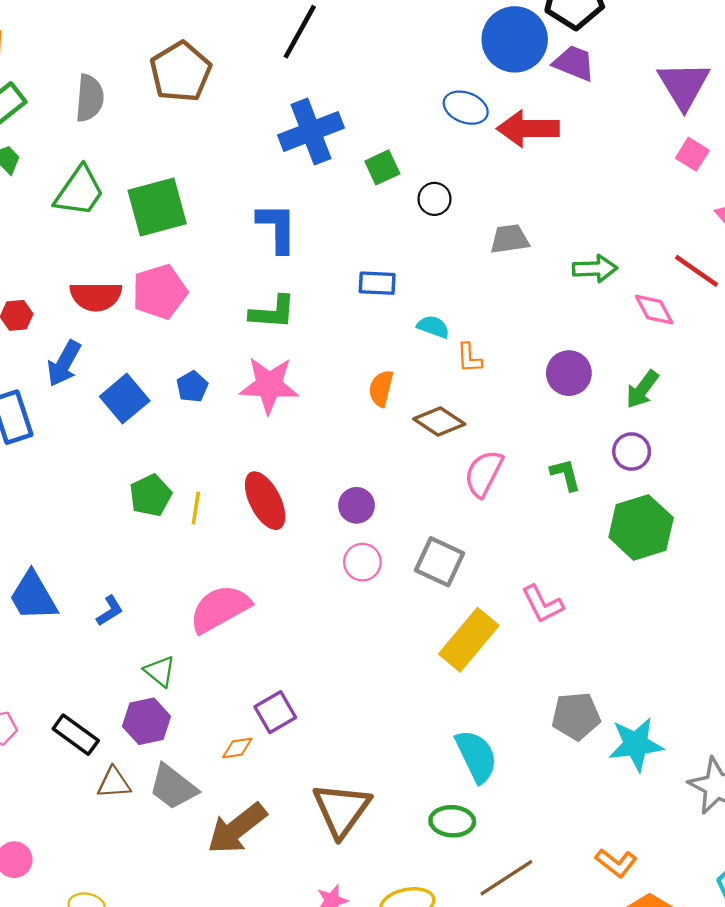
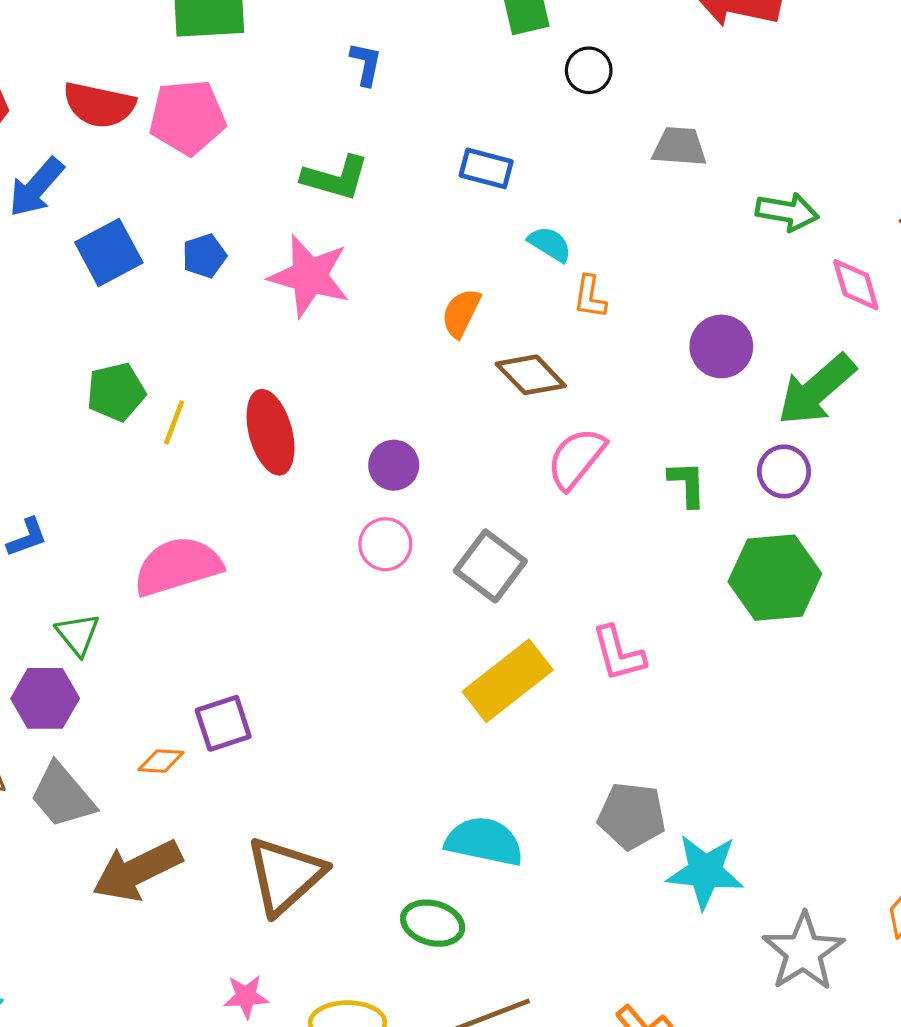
blue L-shape: (277, 228) -> (366, 64), size x0.6
green arrow: (642, 389) -> (817, 390), size x1.5
cyan semicircle: (476, 756) -> (484, 841), turned -64

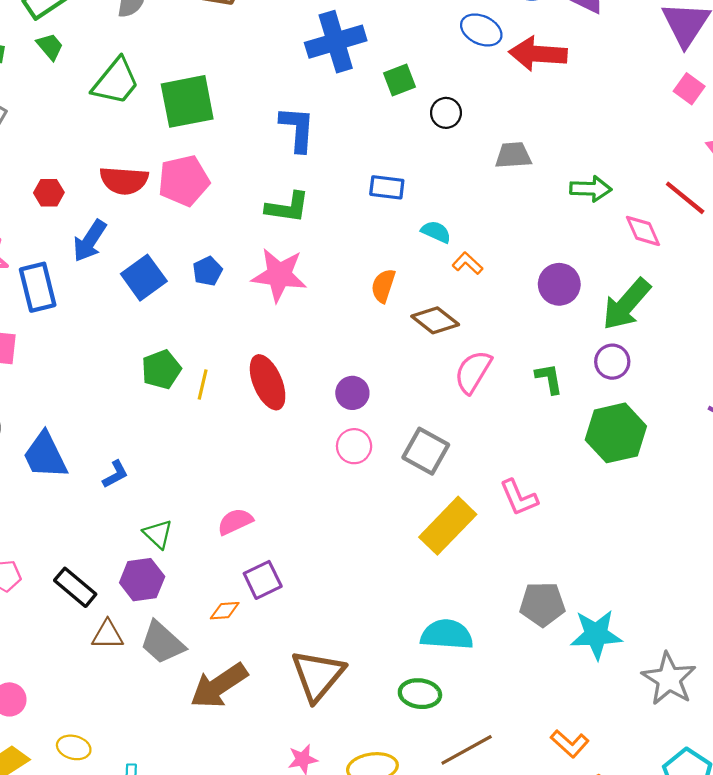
blue L-shape: (366, 64) -> (297, 129), size x1.6
orange L-shape: (590, 297) -> (467, 263), turned 132
pink semicircle: (178, 566) -> (235, 522), moved, size x0.6

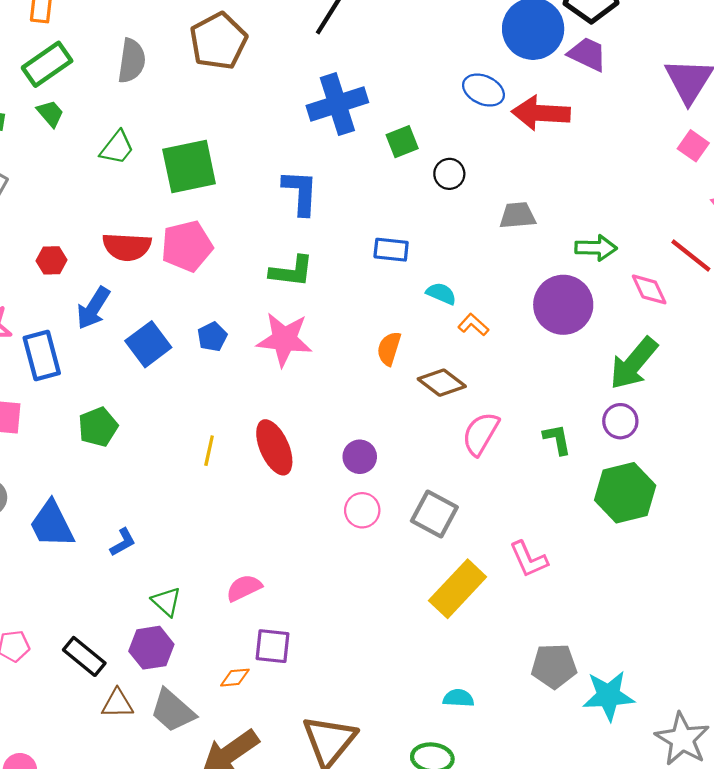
green trapezoid: (116, 82) -> (117, 148), size x0.7
purple circle: (559, 284) -> (563, 305), moved, size x1.4
green pentagon: (161, 370) -> (98, 427), moved
purple square: (263, 580) -> (272, 646), turned 33
cyan semicircle: (447, 635) -> (458, 698), size x0.6

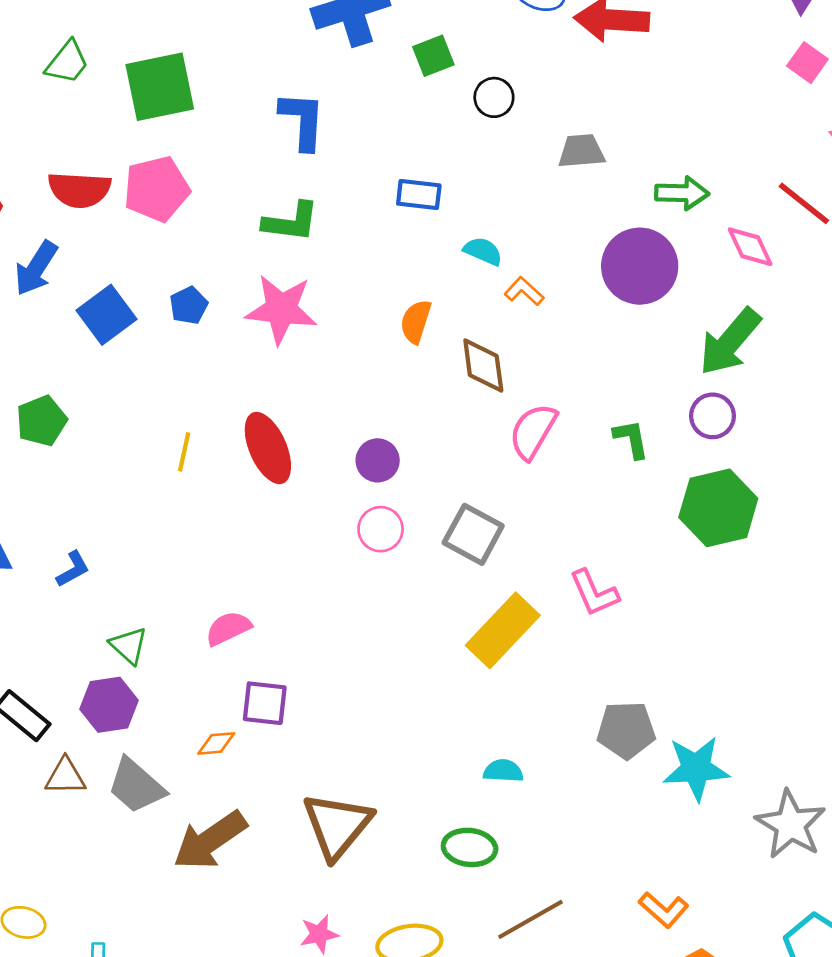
brown diamond: (442, 383) -> (483, 366), turned 45

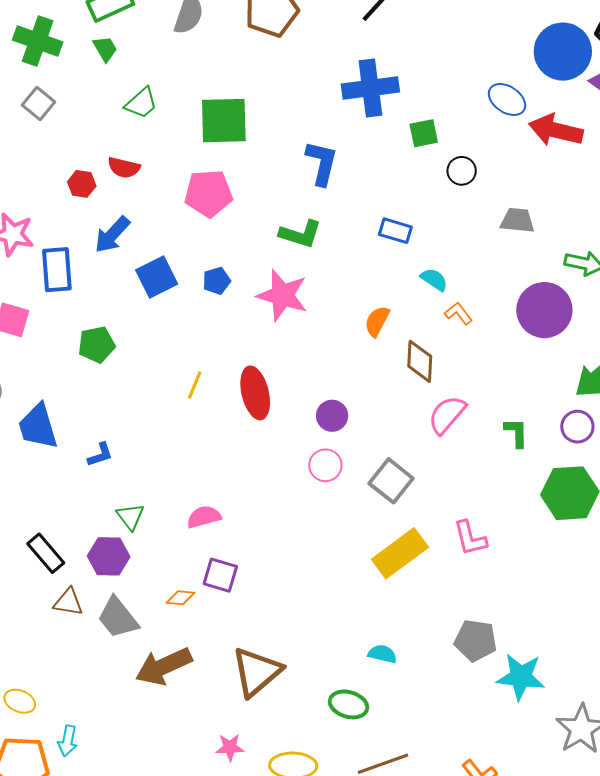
green trapezoid: (67, 62) -> (141, 103), moved
red semicircle: (79, 190) -> (124, 168), moved, size x0.7

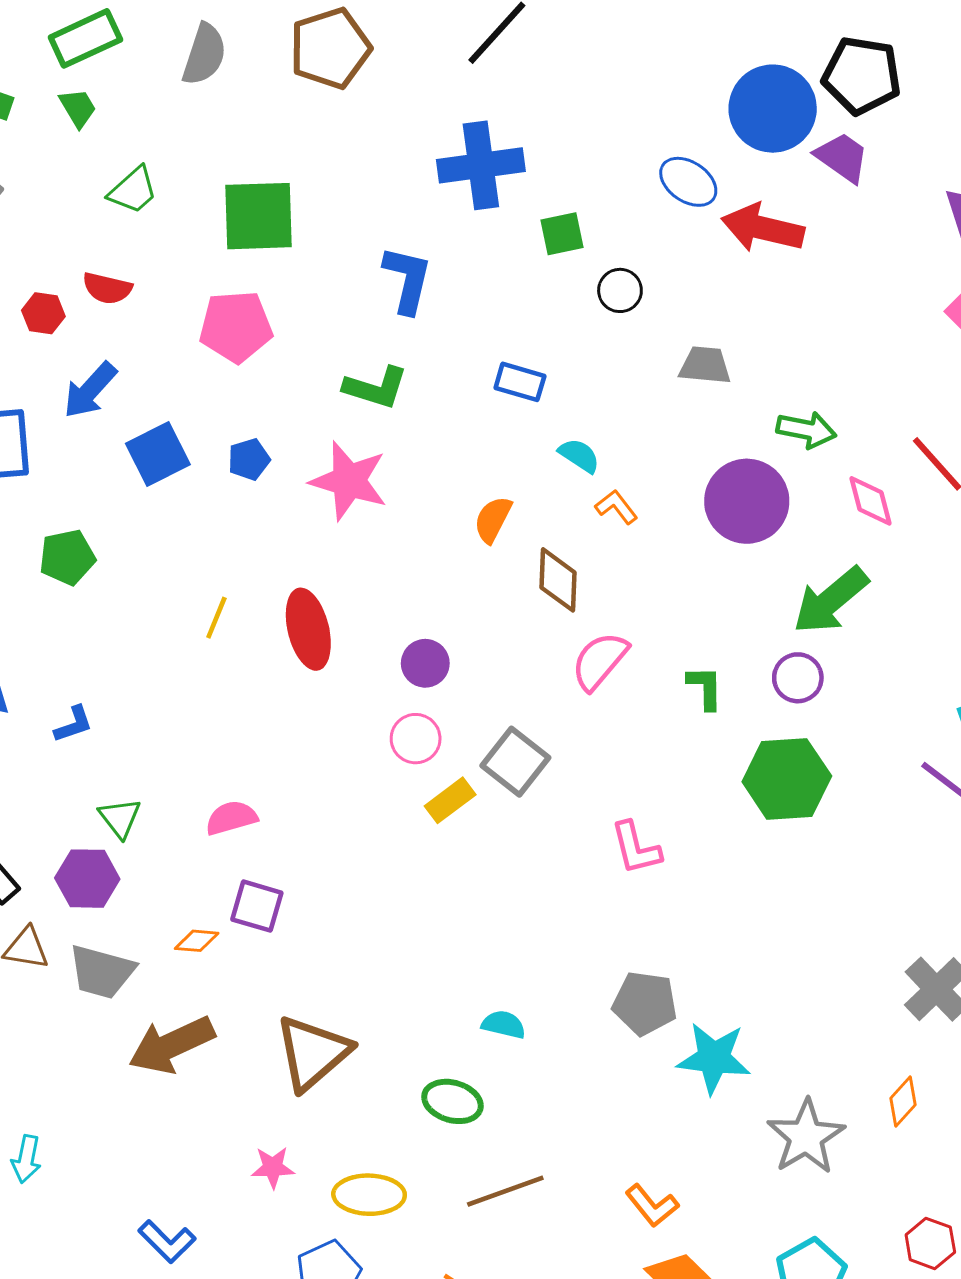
yellow rectangle: (400, 553) -> (450, 800), moved, size x0.6
gray trapezoid: (118, 618) -> (102, 972), turned -36

